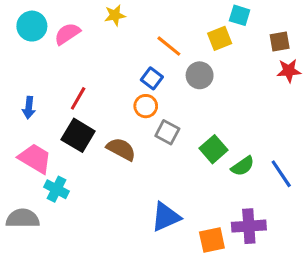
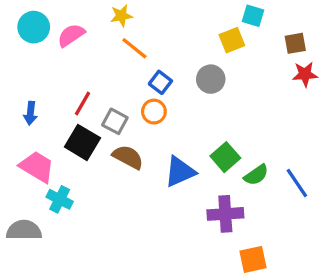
orange line: (169, 46) -> (134, 48), moved
gray square: (167, 132) -> (115, 121), moved
blue triangle: (166, 217) -> (180, 172), moved
purple cross: (249, 226) -> (225, 214), moved
orange square: (212, 240) -> (253, 259), moved

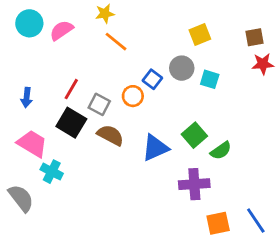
cyan square: (253, 16) -> (210, 79), moved
blue square: (160, 82) -> (152, 79), moved
blue line: (297, 183) -> (256, 220), moved
gray semicircle: (24, 230) -> (21, 198), turned 52

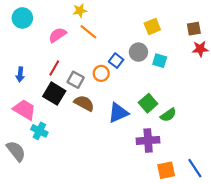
pink semicircle: (62, 30) -> (57, 35), moved

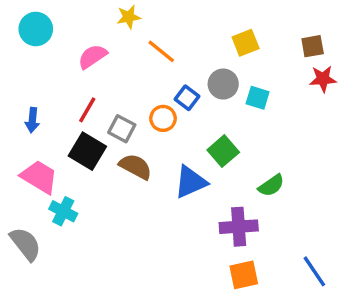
orange line: (88, 32) -> (161, 51), moved
green square: (148, 103) -> (223, 151), moved
orange square: (166, 170) -> (244, 275), moved

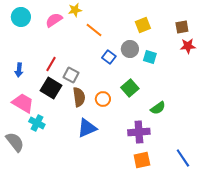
pink semicircle: (93, 57) -> (54, 20), moved
orange circle: (163, 118) -> (103, 99), moved
brown semicircle: (135, 167) -> (79, 97), turned 54
blue triangle: (191, 182) -> (87, 128), moved

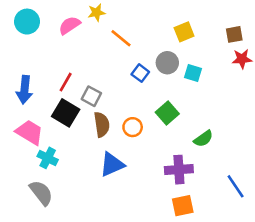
blue arrow: (19, 70) -> (24, 90), size x1.5
gray semicircle: (15, 142) -> (41, 193), moved
blue line: (183, 158) -> (236, 186), moved

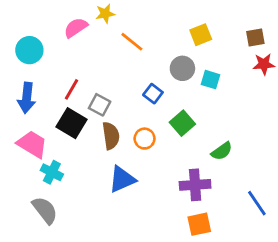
cyan circle: (27, 22) -> (29, 50), moved
blue square: (140, 73) -> (153, 94), moved

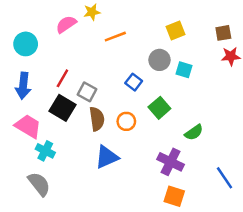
orange line: (132, 42) -> (115, 37), turned -60
purple cross: (195, 185) -> (171, 162), turned 30
orange square: (199, 224) -> (174, 196), turned 30

